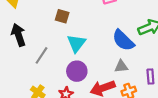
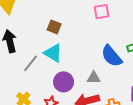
cyan triangle: (76, 43) -> (53, 53), moved, turned -42
gray triangle: (121, 66) -> (94, 78), moved

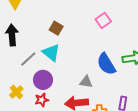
pink square: (102, 12) -> (103, 20), turned -35
purple circle: (64, 82) -> (43, 80), moved

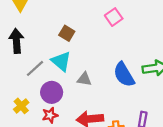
pink square: (103, 20) -> (114, 17), moved
gray triangle: (86, 82) -> (84, 79), moved

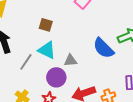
purple circle: (52, 92) -> (56, 77), moved

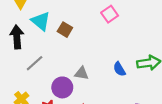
blue semicircle: (103, 48) -> (119, 69), size x0.6
cyan triangle: (47, 50) -> (41, 21), moved

